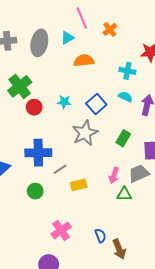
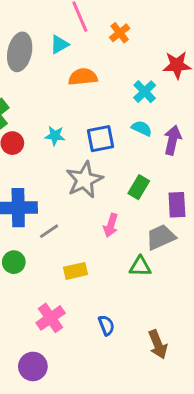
cyan cross: (127, 71) -> (145, 92), turned 35
blue square: (96, 104) -> (100, 139), turned 30
pink arrow: (114, 176) -> (111, 225), moved
yellow rectangle: (79, 185) -> (76, 271), moved
brown arrow: (119, 249) -> (158, 344), moved

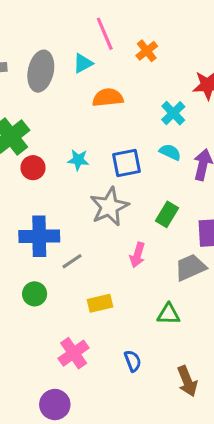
green triangle: (140, 267) -> (169, 314), moved

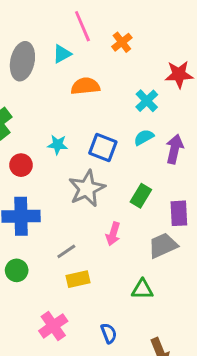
cyan semicircle: (170, 152) -> (144, 137), turned -54
blue square: (126, 163) -> (103, 148), turned 32
red circle: (33, 168) -> (21, 165), moved
gray line: (72, 261) -> (66, 251), moved

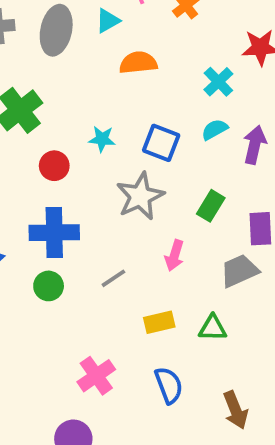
green circle: (17, 270) -> (49, 286), moved
yellow rectangle: (78, 279) -> (159, 322), moved
blue semicircle: (109, 333) -> (169, 385), size x1.4

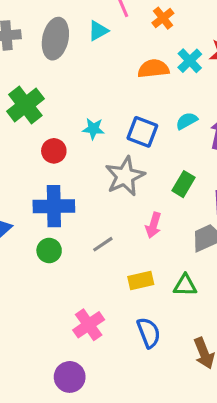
orange semicircle: (138, 63) -> (153, 69), moved
cyan cross: (218, 82) -> (190, 61), moved

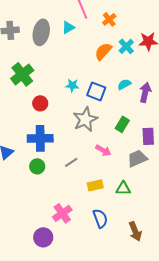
orange semicircle: (153, 69) -> (103, 51), turned -42
cyan star: (93, 129) -> (72, 85), moved
pink arrow: (153, 225) -> (103, 150), turned -77
purple circle: (70, 377) -> (43, 237), moved

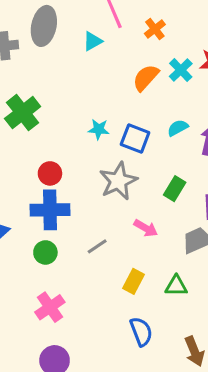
gray ellipse: (41, 32) -> (44, 26), moved
red circle: (40, 103) -> (50, 173), moved
yellow rectangle: (95, 185) -> (134, 281), turned -49
pink cross: (62, 213) -> (50, 307), moved

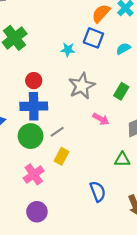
blue square: (135, 138) -> (93, 38), moved
gray line: (97, 246) -> (57, 132), moved
green circle: (45, 252) -> (31, 136), size x1.5
yellow rectangle: (134, 281) -> (61, 156), moved

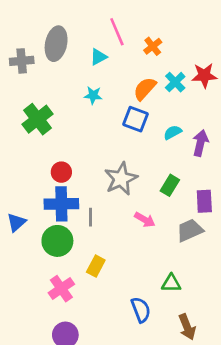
cyan star: (68, 50) -> (93, 95), moved
gray line: (57, 132) -> (90, 217), moved, turned -56
green triangle: (122, 159) -> (171, 283), moved

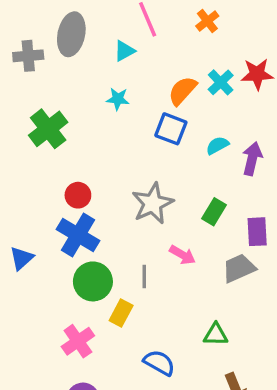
orange cross: (153, 46) -> (207, 21), moved
blue cross: (61, 204) -> (78, 235), turned 32
gray line: (90, 217) -> (144, 276), moved
green circle: (57, 241) -> (93, 281), moved
blue semicircle: (141, 310) -> (159, 363), moved, turned -40

